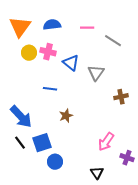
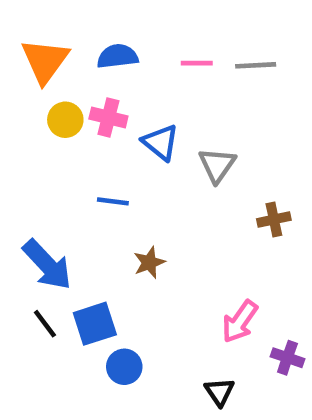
gray line: (113, 41) -> (256, 65), moved, turned -36

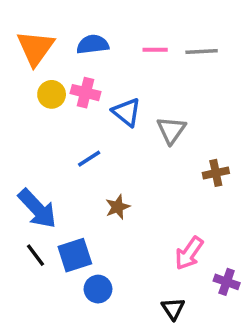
blue line: (113, 201) -> (89, 159), turned -40

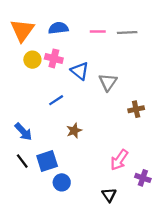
blue arrow: (37, 209) -> (23, 132), size x0.7

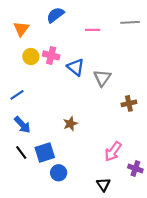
blue semicircle: (58, 28) -> (55, 15), moved, turned -30
orange triangle: (22, 30) -> (21, 29), size x0.7
gray line: (127, 33) -> (130, 22), moved
blue line: (56, 100) -> (17, 95), moved

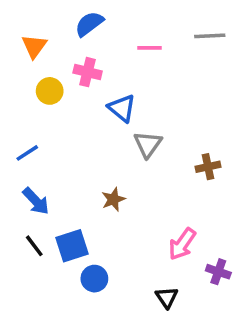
pink cross: (51, 55) -> (88, 72), moved
gray triangle: (102, 78) -> (148, 144), moved

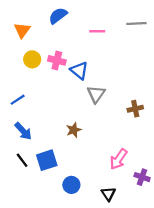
pink cross: (88, 72) -> (57, 60), moved
blue circle: (94, 279) -> (71, 185), moved

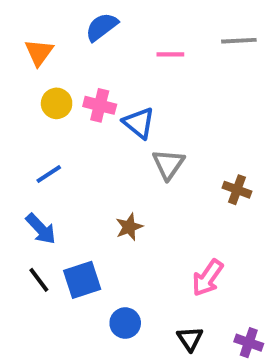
blue line: (18, 100) -> (49, 174), moved
brown cross: (135, 109) -> (237, 190), turned 32
purple cross: (142, 177) -> (249, 343), moved

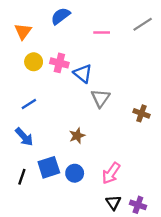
gray line: (239, 41) -> (143, 24), turned -30
pink arrow: (208, 278) -> (111, 173), moved
black line: (39, 280) -> (22, 177), moved, turned 56
blue circle: (125, 323) -> (75, 173), moved
purple cross: (249, 343) -> (138, 205), moved

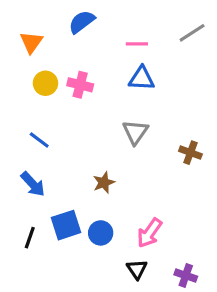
blue triangle: (83, 74) -> (142, 79), moved, turned -36
blue line: (29, 104) -> (39, 140), turned 70
black triangle: (113, 203) -> (137, 269), moved

